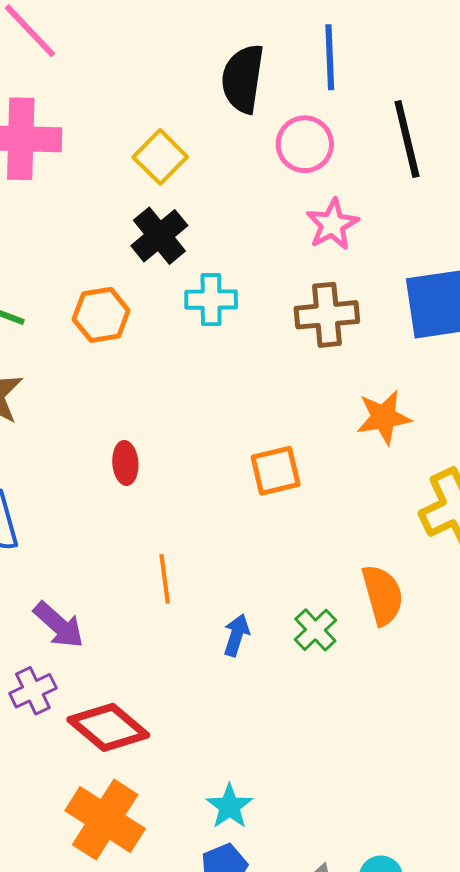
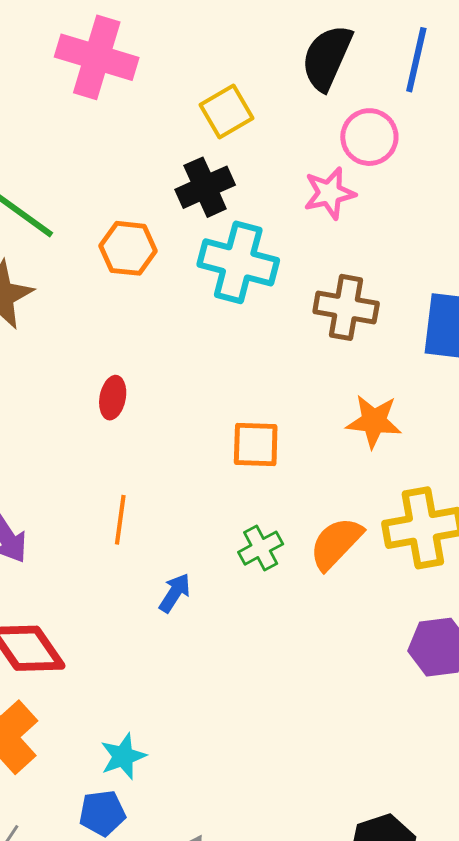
pink star: (332, 224) -> (329, 193), moved
cyan cross: (211, 300) -> (238, 262), size x1.5
orange semicircle: (383, 595) -> (336, 543), moved, turned -136
green cross: (315, 630) -> (261, 548), moved

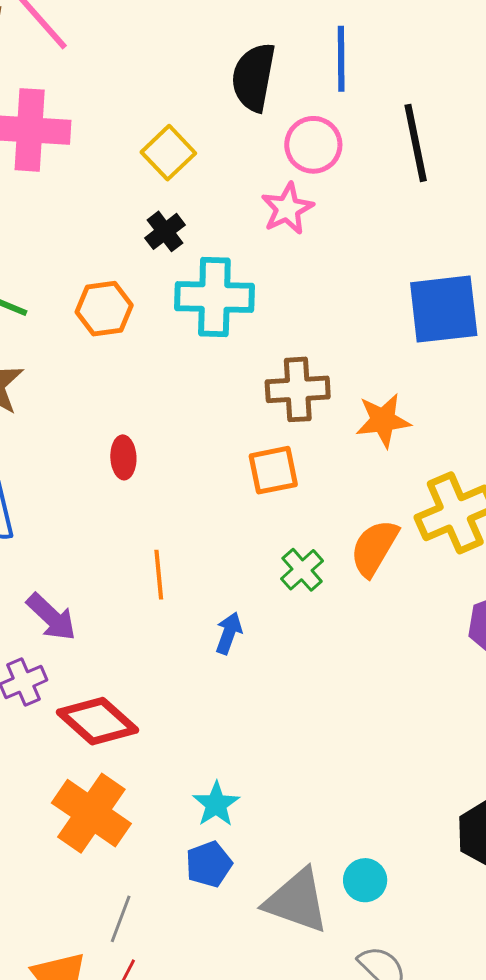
black cross: (205, 187) -> (165, 231), size x0.7
brown cross: (346, 307) -> (298, 389), moved

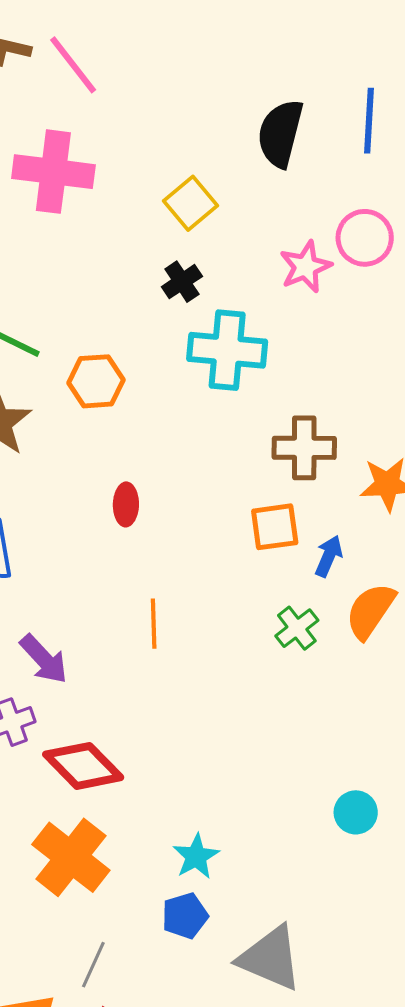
pink circle: (313, 145) -> (365, 238), moved
orange hexagon: (104, 309) -> (96, 381), moved
blue arrow: (229, 633) -> (329, 556), moved
cyan circle: (365, 880) -> (356, 812), moved

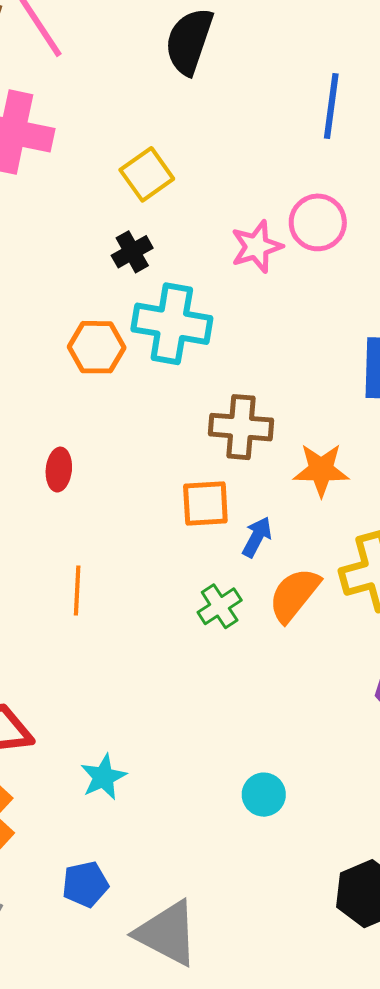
black semicircle: (280, 133) -> (189, 41), moved
orange hexagon: (96, 381) -> (97, 347), moved
cyan star: (196, 856) -> (103, 777), moved

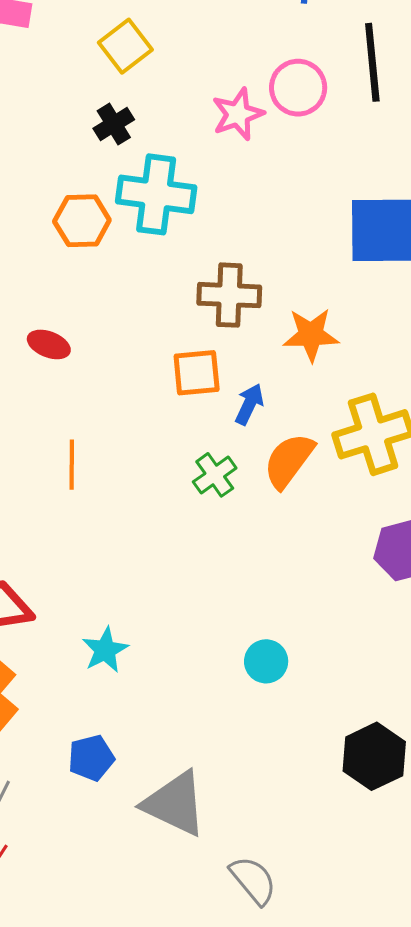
red ellipse: (59, 470) -> (49, 344), turned -72

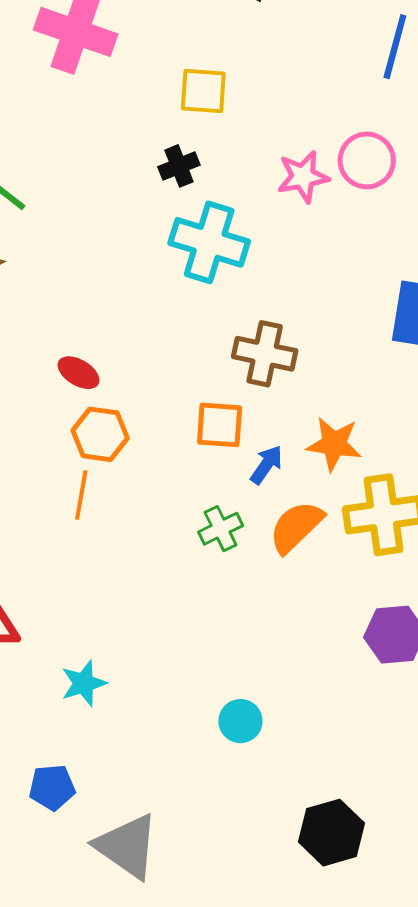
yellow square: (125, 46) -> (203, 91), turned 32
orange hexagon: (82, 221) -> (100, 434), moved
orange star: (311, 335) -> (334, 444), moved

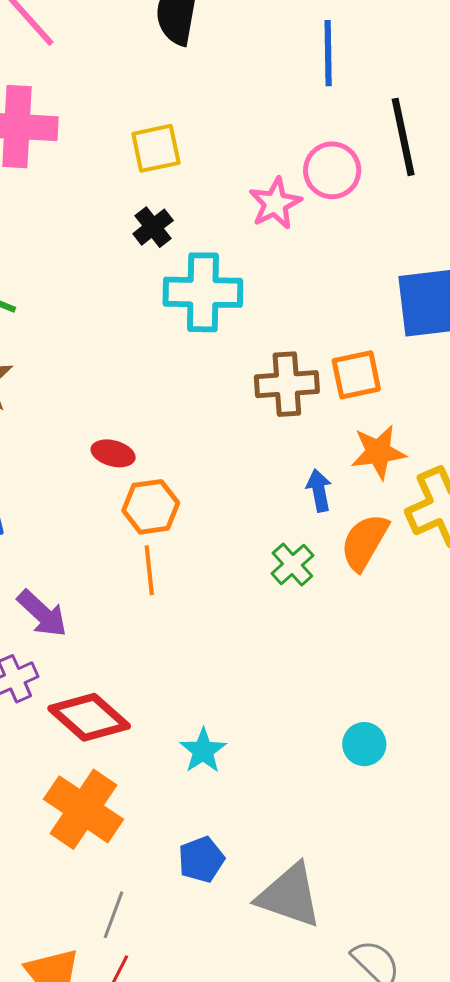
orange square: (220, 425) -> (356, 375), moved
blue arrow: (266, 465) -> (319, 490), turned -30

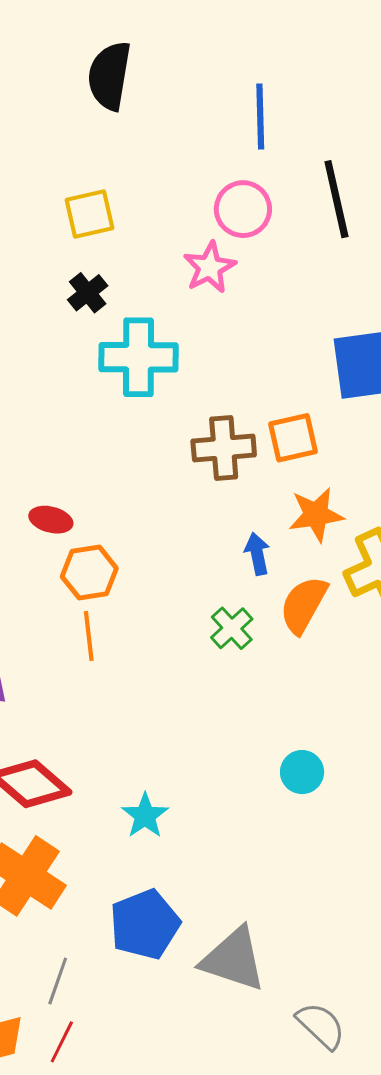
pink circle: (332, 170) -> (243, 209), moved
cyan circle: (364, 744) -> (302, 772), moved
blue pentagon: (201, 859) -> (145, 924), size x1.5

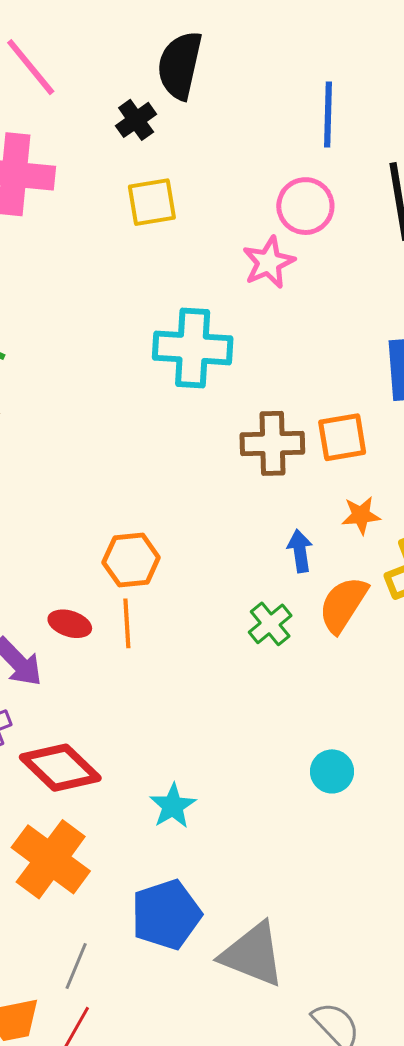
black cross: (88, 293) -> (136, 120), moved
orange star: (316, 515) -> (361, 515), size x0.7
red ellipse: (51, 520) -> (70, 624), moved

